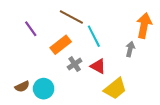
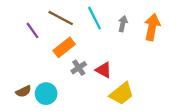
brown line: (71, 17) -> (61, 18), moved
cyan line: (94, 36) -> (95, 18), moved
gray arrow: (130, 49) -> (123, 24), moved

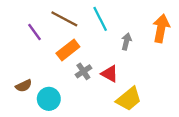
gray arrow: (123, 24) -> (126, 42), moved
brown semicircle: (23, 91) -> (24, 86), moved

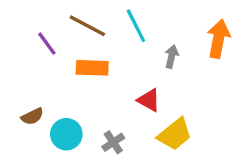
orange rectangle: (68, 50) -> (92, 68), turned 40
gray cross: (83, 71) -> (113, 142), moved

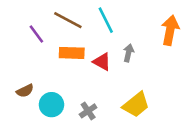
gray arrow: (172, 57) -> (128, 53), moved
red triangle: (149, 100) -> (102, 62), moved

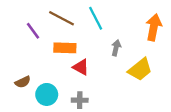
red triangle: (102, 62) -> (81, 67), moved
yellow trapezoid: (136, 105) -> (140, 69), moved
gray cross: (88, 111) -> (80, 100), turned 35

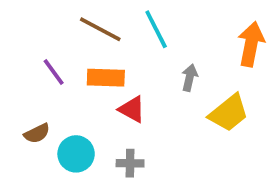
purple line: (33, 31) -> (54, 72), moved

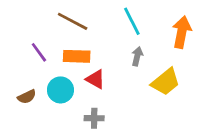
cyan line: (156, 29) -> (132, 21), moved
cyan circle: (76, 154) -> (60, 90), moved

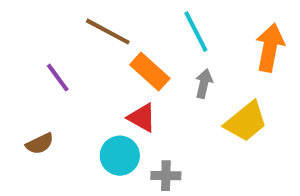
orange rectangle: (77, 56) -> (150, 72), moved, turned 40
cyan circle: (60, 90) -> (120, 156), moved
gray cross: (94, 118) -> (166, 176), moved

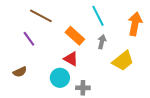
brown line: (108, 32) -> (41, 16), moved

